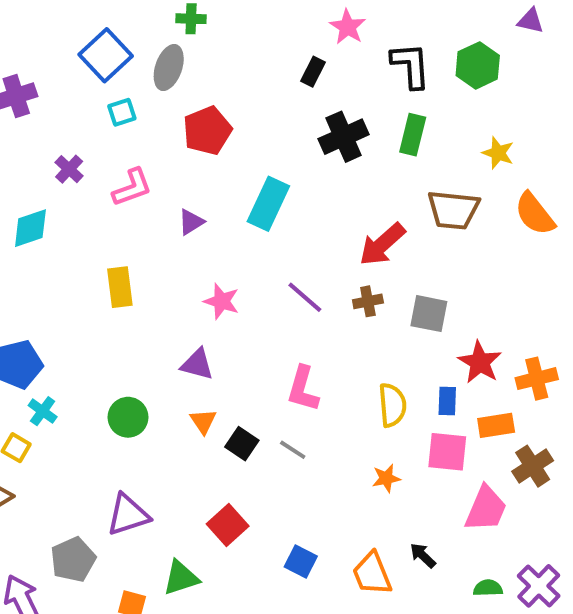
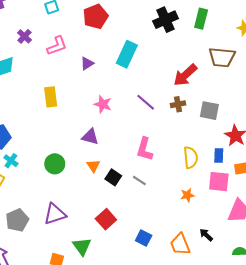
gray pentagon: (73, 560) -> (17, 220), moved
green triangle: (181, 578) -> (82, 246), turned -48

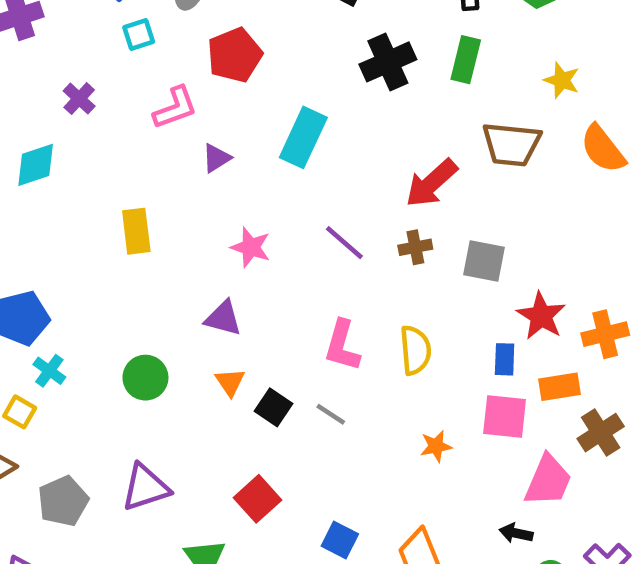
pink L-shape: (57, 46) -> (175, 108), moved
yellow semicircle: (191, 158) -> (415, 350), moved
black arrow: (206, 235) -> (516, 533), moved, turned -32

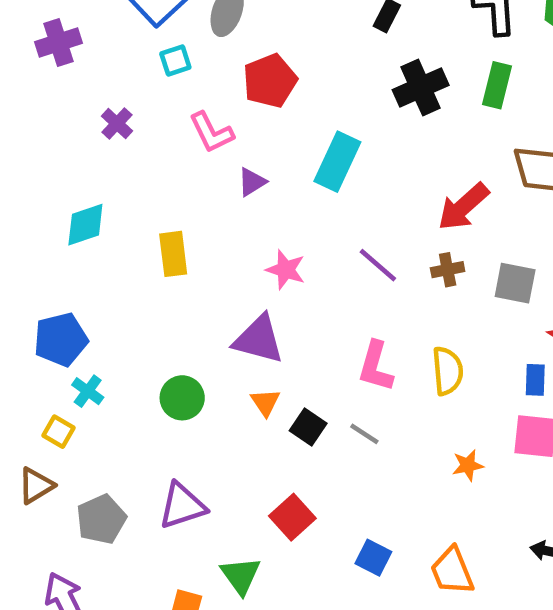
pink L-shape: (175, 108) -> (211, 132), turned 84
cyan diamond: (36, 165) -> (85, 225), moved
purple triangle: (223, 318) -> (259, 339), size x1.4

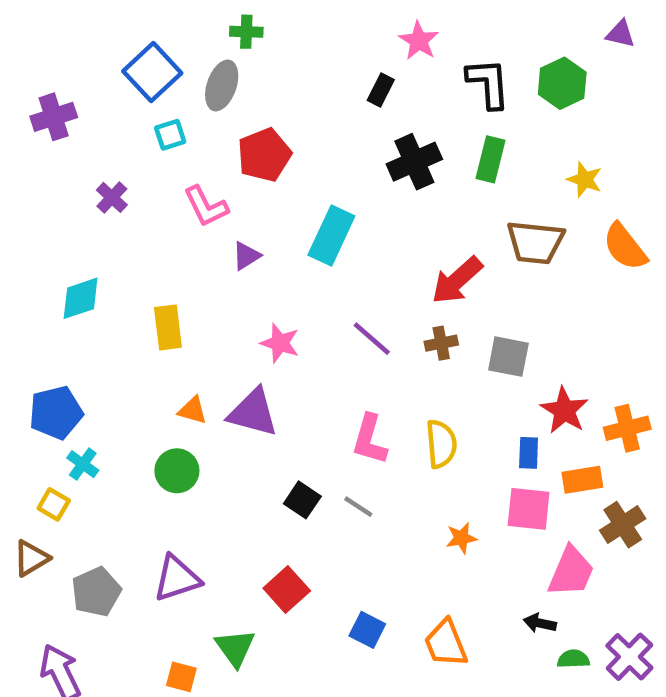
orange triangle: (265, 402) -> (193, 410), moved, turned -40

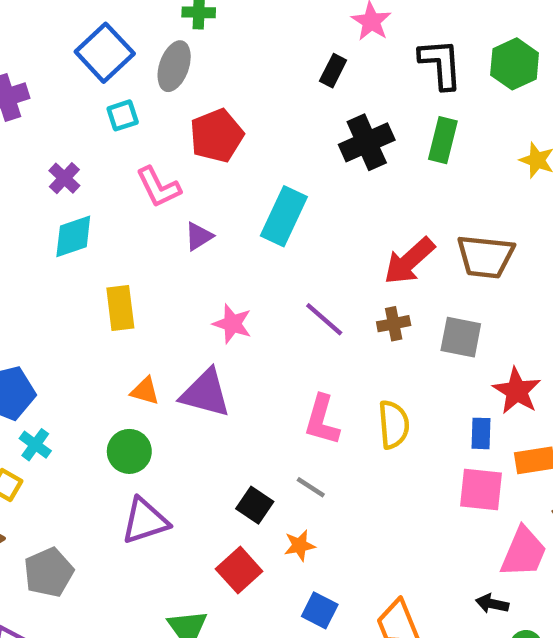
brown trapezoid: (535, 242) -> (485, 257), moved
cyan diamond: (81, 298) -> (73, 236), moved
black square: (302, 500) -> (255, 505), moved
orange star: (461, 538) -> (300, 545), moved
purple triangle: (177, 578) -> (145, 521), moved

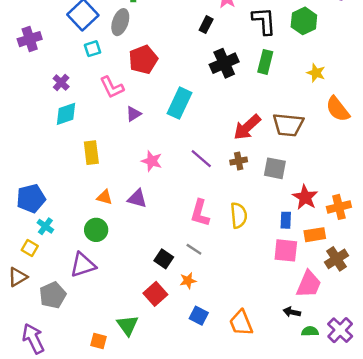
purple triangle: (205, 393) -> (137, 198), size x0.7
purple triangle: (145, 521) -> (83, 265), moved

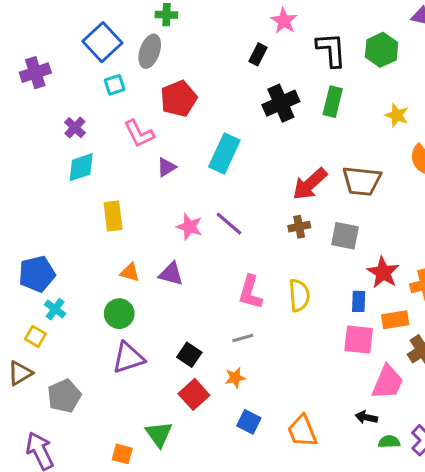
purple line: (201, 159) -> (229, 224), moved
gray line: (194, 249) -> (243, 338), turned -49
black square: (164, 259) -> (189, 355), moved
purple triangle: (83, 265) -> (128, 358), moved

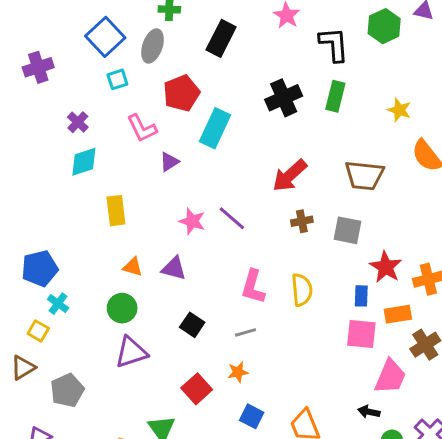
green hexagon: (382, 50) -> (384, 26), moved
black rectangle: (258, 54) -> (221, 38), moved, size x1.6
cyan rectangle: (224, 153) -> (215, 128), moved
red arrow: (310, 184) -> (290, 176), moved
black square: (189, 355) -> (192, 325), moved

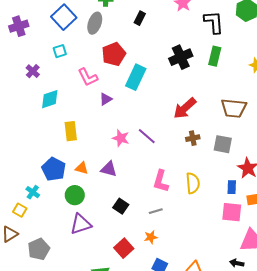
black rectangle: (221, 38) -> (140, 18), size x0.6
purple cross: (38, 67) -> (19, 26), moved
cyan square: (117, 79) -> (60, 51), moved
purple cross: (78, 122) -> (33, 71), moved
blue pentagon: (40, 268) -> (54, 169), moved, turned -30

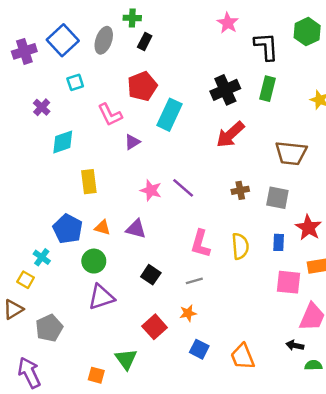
blue square: (64, 17) -> (63, 40), moved
black rectangle: (140, 18) -> (145, 41), moved
gray ellipse: (95, 23) -> (104, 40), moved
red arrow: (185, 108) -> (230, 135), moved
blue rectangle: (232, 187) -> (279, 242), moved

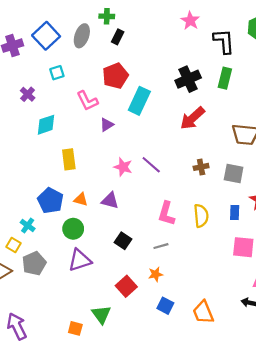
gray pentagon: (49, 328) -> (34, 263), moved

